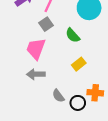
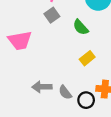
pink trapezoid: (36, 49) -> (20, 40), moved, turned -120
gray arrow: (36, 74) -> (42, 87), moved

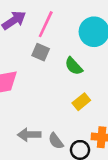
gray square: (52, 15) -> (41, 52), turned -32

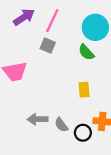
green semicircle: (74, 66) -> (86, 52), moved
yellow rectangle: (81, 102) -> (84, 90), turned -56

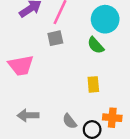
gray square: (48, 45) -> (55, 38), turned -35
gray arrow: (38, 119) -> (28, 115), moved

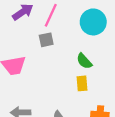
green semicircle: (96, 45) -> (84, 61), moved

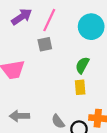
green semicircle: (84, 61) -> (82, 65), turned 70

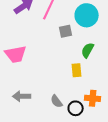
gray square: (45, 44) -> (66, 31), moved
green semicircle: (82, 65) -> (88, 50), moved

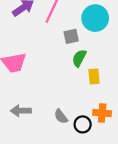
green semicircle: (88, 50) -> (79, 58), moved
yellow rectangle: (77, 70) -> (94, 76), moved

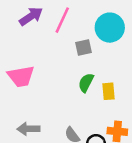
green semicircle: (79, 58) -> (86, 83), moved

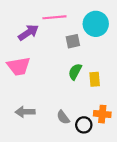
purple arrow: (31, 16) -> (28, 33), moved
pink line: (62, 20) -> (54, 17), turned 60

